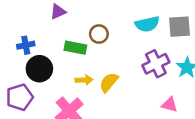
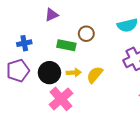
black circle: (39, 69) -> (49, 73), moved
purple pentagon: (20, 97) -> (18, 71), moved

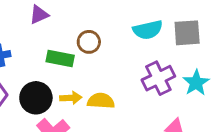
yellow semicircle: (95, 75) -> (101, 101), turned 54

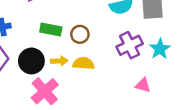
brown circle: (89, 42) -> (80, 34), moved

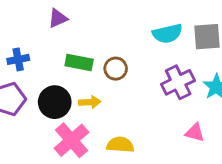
yellow semicircle: (84, 63) -> (120, 145), moved

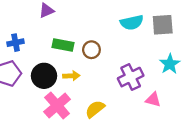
purple cross: (178, 82) -> (131, 77), moved
yellow semicircle: (120, 145) -> (95, 109), turned -42

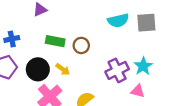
cyan star: (170, 64) -> (143, 66), moved
yellow arrow: (71, 76) -> (63, 69), turned 40

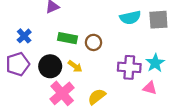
blue cross: (12, 39) -> (24, 36), turned -32
purple cross: (117, 70) -> (129, 67), turned 30

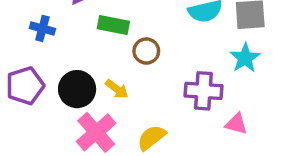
blue cross: (24, 36) -> (42, 28), moved, turned -32
green rectangle: (67, 38) -> (113, 25), moved
cyan star: (155, 63) -> (245, 58), moved

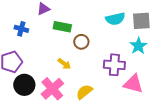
black circle: (77, 89) -> (24, 85), moved
pink triangle: (236, 124) -> (133, 84), size x1.5

